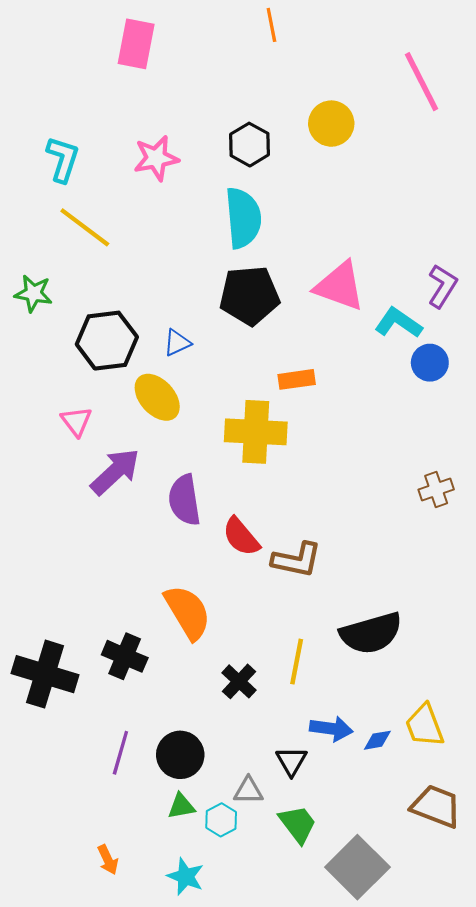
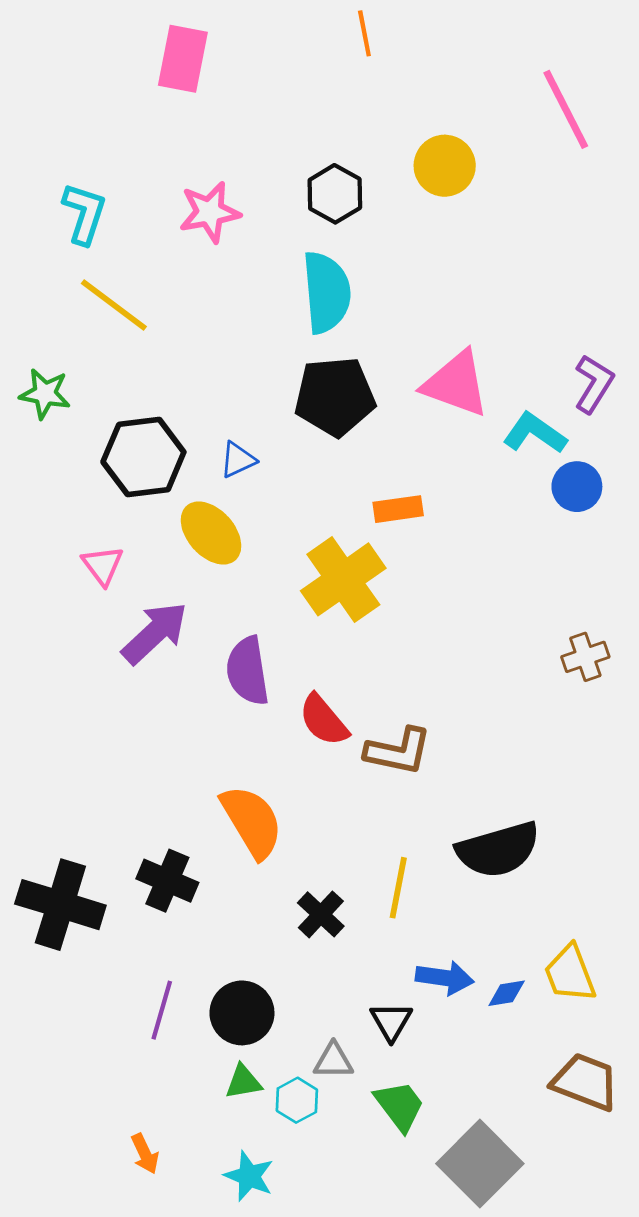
yellow cross: (256, 432) -> (343, 579), turned -38

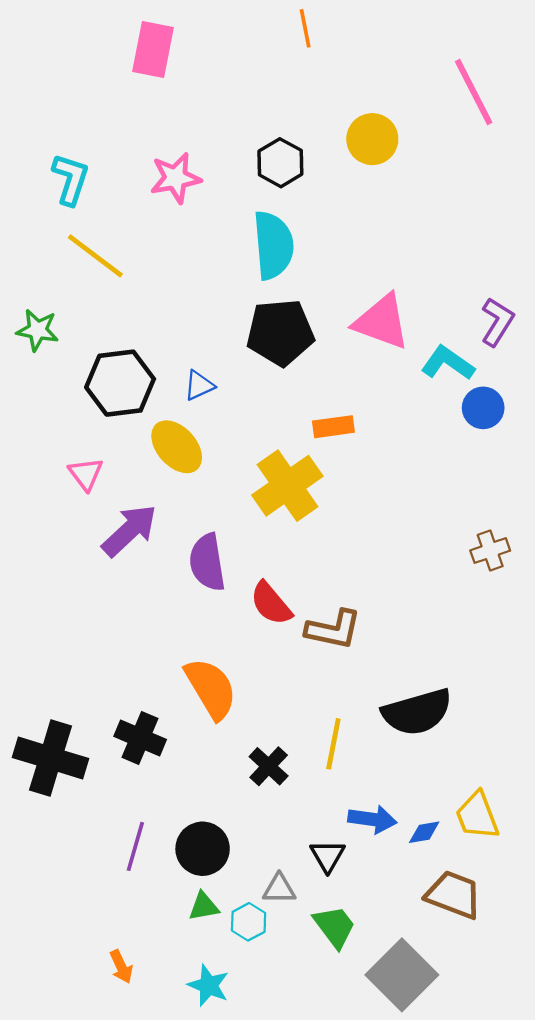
brown trapezoid: (585, 1082) -> (454, 895), moved

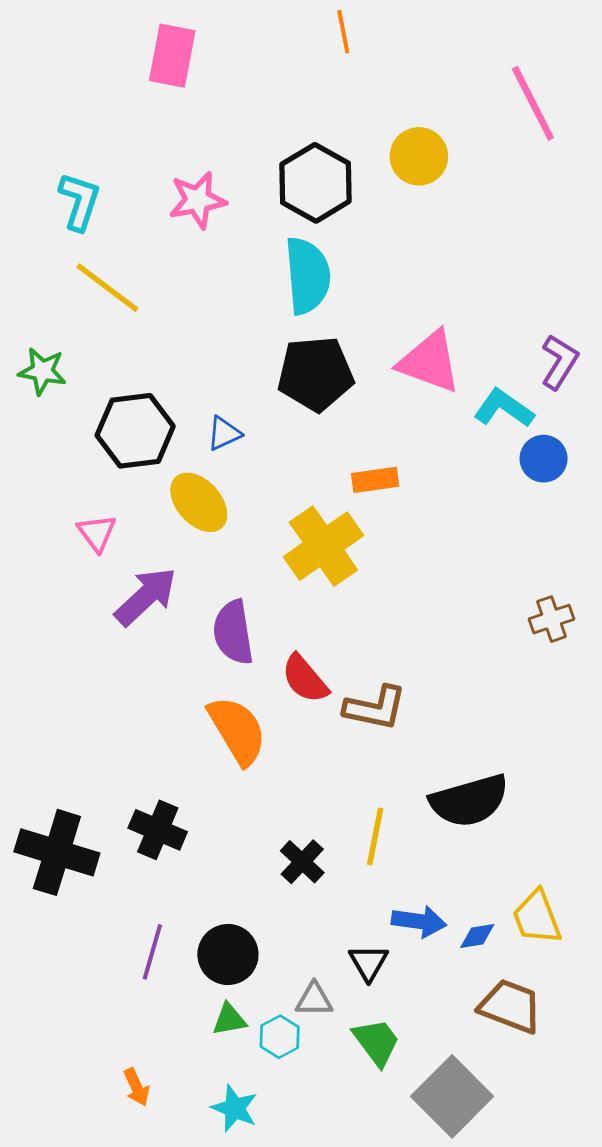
black hexagon: (280, 163) -> (315, 183), size x1.4
orange semicircle: (211, 688) -> (237, 730), moved

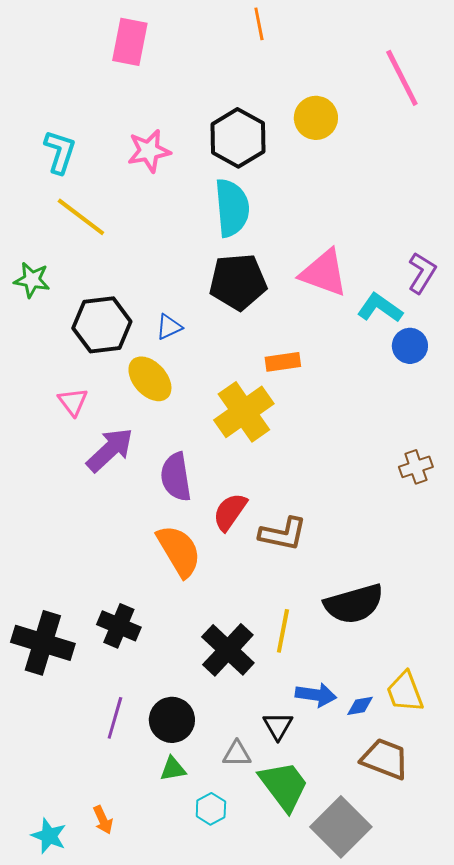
red semicircle: (305, 679) -> (230, 512), turned 75
black cross: (302, 862) -> (228, 650), size x1.6
cyan hexagon: (280, 1037) -> (211, 809), moved
green trapezoid: (376, 1042) -> (284, 786), size x1.4
cyan star: (235, 1108) -> (49, 836), moved

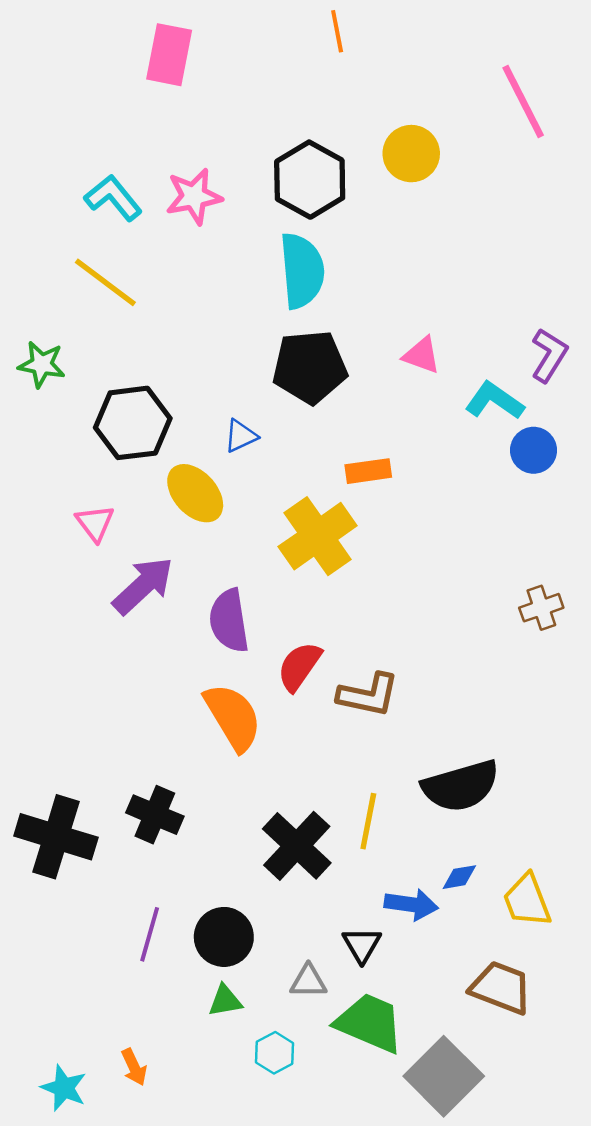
cyan L-shape: (60, 152) -> (113, 198), moved, turned -57
pink triangle: (324, 273) -> (422, 355), size x0.6
blue triangle: (169, 327) -> (241, 436), moved
blue diamond: (360, 706) -> (459, 877), moved
green trapezoid: (284, 786) -> (370, 1023), turned -30

